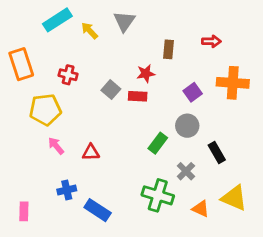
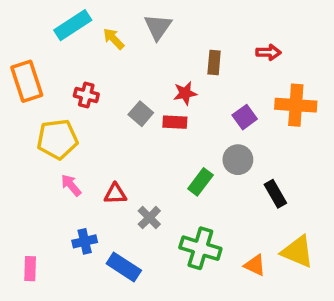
gray cross: (186, 171) -> (149, 218), moved

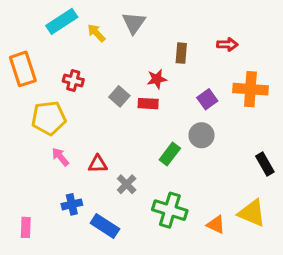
black rectangle: (275, 194) -> (265, 164), moved

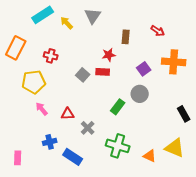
red arrow: (227, 44) -> (158, 31), turned 32
orange rectangle: (23, 69) -> (16, 48), turned 45
gray square: (119, 96) -> (83, 75), moved

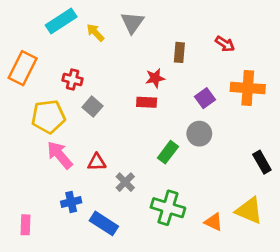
gray square: (83, 75) -> (92, 107), moved
pink arrow: (42, 109) -> (60, 155), size x1.5

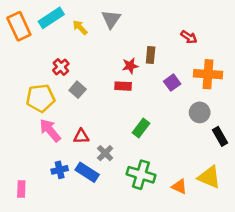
brown rectangle: (179, 52) -> (151, 55), moved
orange rectangle: (23, 68) -> (19, 26), moved, turned -52
red cross: (73, 80) -> (61, 67), turned 35
gray circle: (199, 134) -> (200, 112), moved
blue rectangle: (104, 223) -> (87, 172), moved

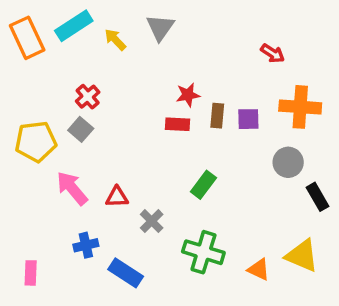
brown rectangle: (151, 55) -> (217, 116), moved
purple square: (172, 83) -> (248, 119), turned 35
gray square: (78, 90) -> (81, 129), moved
yellow pentagon: (40, 98) -> (36, 142), moved
blue rectangle: (87, 172) -> (126, 273), moved

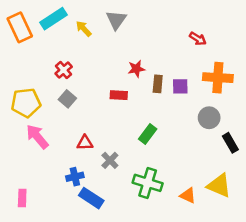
red rectangle: (178, 124) -> (119, 95), moved
gray square: (81, 129) -> (67, 99), moved
pink arrow: (72, 188) -> (37, 137), moved
blue cross: (86, 245) -> (75, 177), moved

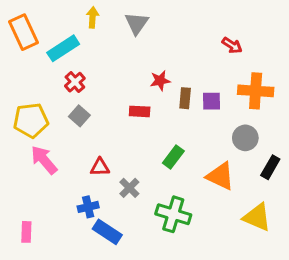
cyan rectangle: (54, 19) -> (63, 48), moved
yellow arrow: (84, 29) -> (93, 17), moved, turned 48
black rectangle: (230, 143) -> (270, 167), turned 60
orange triangle: (188, 196) -> (220, 176), moved, size x1.5

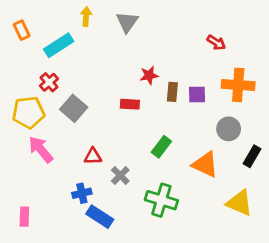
orange rectangle: (23, 32) -> (22, 30), size x0.6
red cross: (75, 82) -> (49, 82), moved
gray square: (79, 116) -> (74, 108), size x1.4

